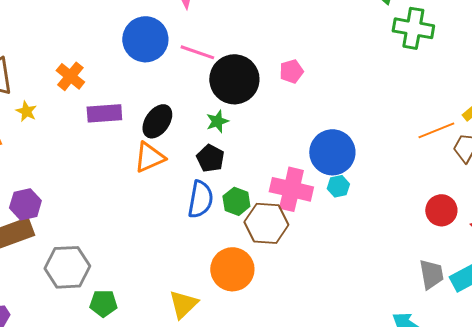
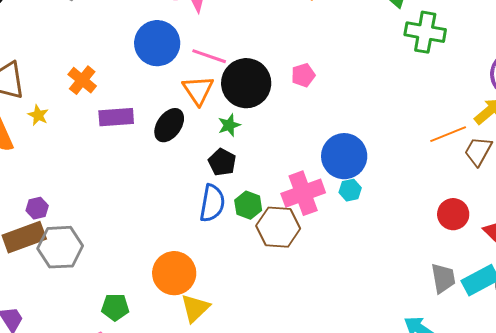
orange triangle: (149, 157) -> (198, 90), moved, turned -40
pink cross: (291, 189) -> (303, 193), turned -33
purple hexagon: (25, 204) -> (37, 208), size x0.7
gray hexagon: (67, 267) -> (60, 247), moved
orange circle: (232, 269) -> (174, 273), moved

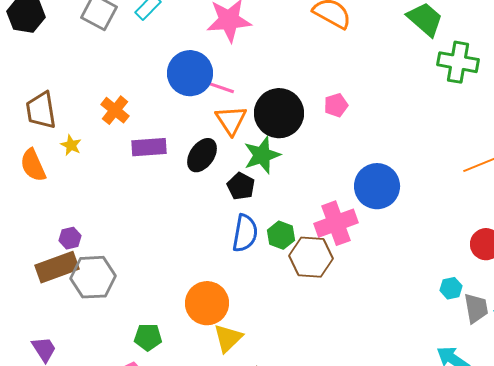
pink line: (209, 56) -> (217, 86), moved
green star: (229, 125) -> (262, 155), size x1.6
black pentagon: (222, 162) -> (241, 186), moved
cyan hexagon: (350, 190) -> (451, 288), moved

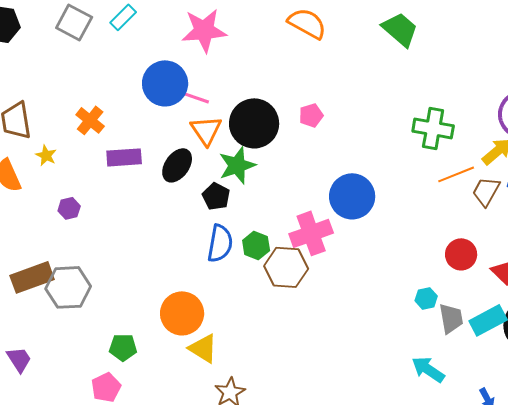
green cross: (458, 62) -> (433, 128), moved
purple hexagon: (70, 238) -> (69, 208), moved
yellow triangle: (228, 338) -> (203, 348), turned -44

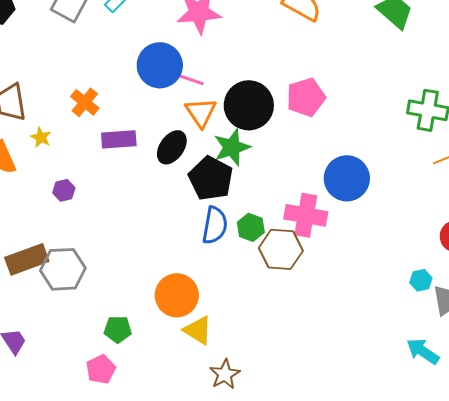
pink pentagon: (311, 115) -> (306, 97), size x1.6
black pentagon: (216, 196) -> (211, 178), size x1.6
pink cross: (311, 233) -> (306, 215), turned 30

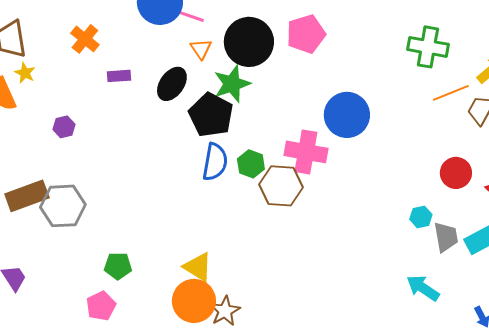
orange triangle: (201, 112) -> (201, 49), size x0.7
yellow star: (41, 137) -> (25, 73), moved
purple rectangle: (119, 139) -> (119, 76), size x0.7
orange circle: (177, 295) -> (194, 301), moved

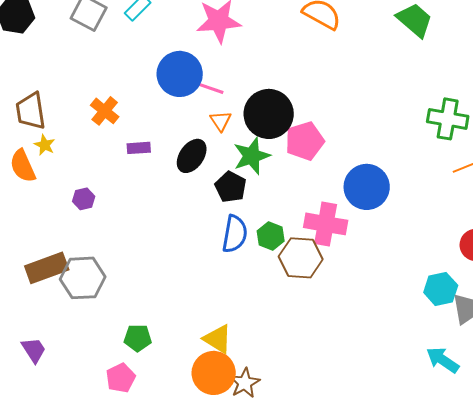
pink pentagon: (306, 34) -> (305, 141), moved
black pentagon: (211, 115) -> (231, 187), size x0.7
cyan hexagon: (421, 217) -> (441, 289), size x1.5

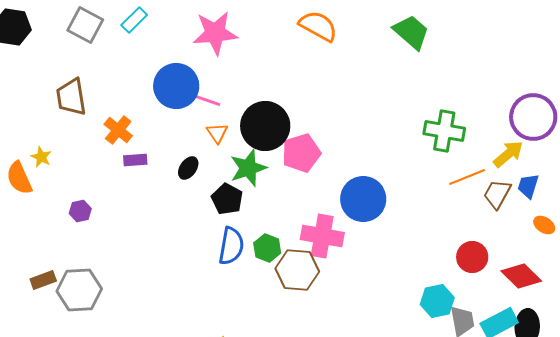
brown trapezoid: (31, 111) -> (71, 97), moved
orange cross: (105, 111) -> (118, 130), moved
black ellipse: (192, 156) -> (188, 168), size x0.7
brown rectangle: (47, 268) -> (43, 280), size x0.6

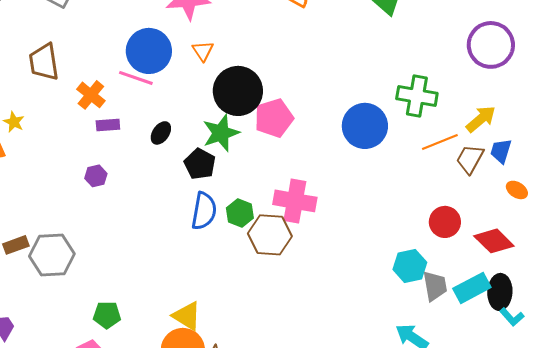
pink line: (203, 99) -> (136, 78), moved
purple circle: (533, 117) -> (491, 45), moved
orange triangle: (217, 133) -> (203, 51), moved
blue circle: (363, 199) -> (365, 126), moved
purple hexagon: (80, 211) -> (96, 176), moved

